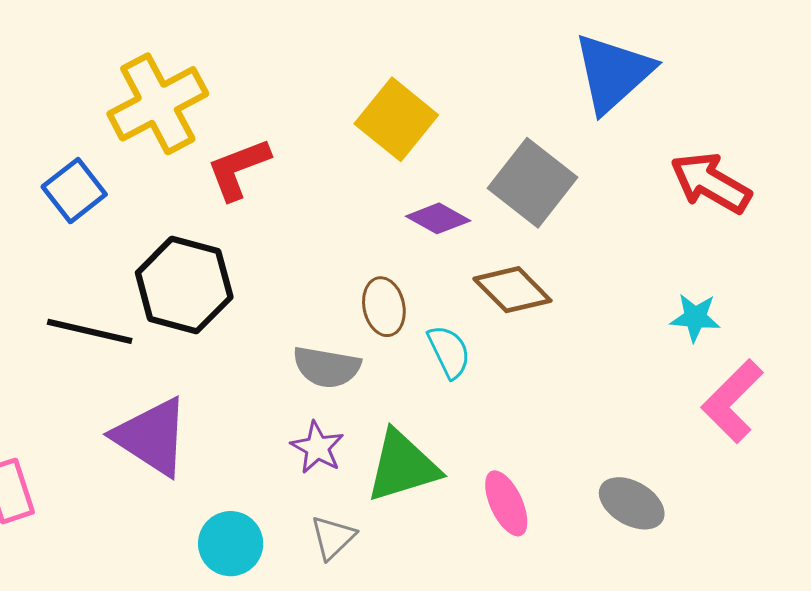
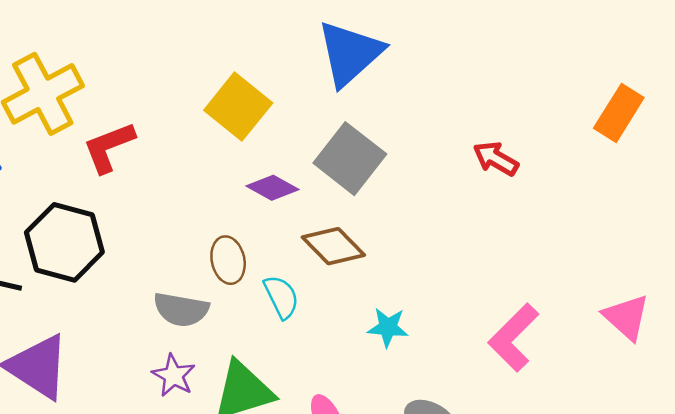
blue triangle: (613, 73) -> (350, 53), moved
red arrow: (711, 183) -> (496, 159), size x0.7
cyan star: (695, 318) -> (388, 327), moved

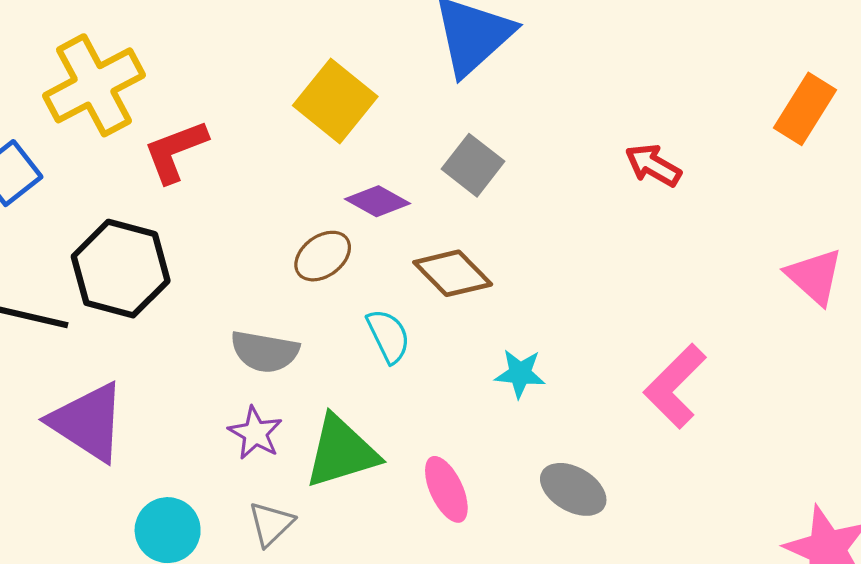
gray square: (350, 159) -> (473, 165), size x0.7
brown ellipse: (228, 260) -> (323, 256), moved, turned 66
pink triangle: (626, 317) -> (814, 276), moved

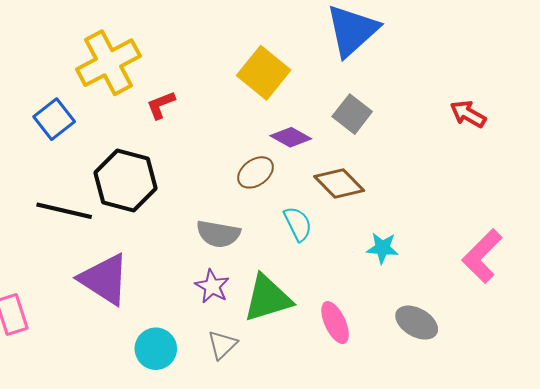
red L-shape: (175, 151) -> (161, 105), size x0.7

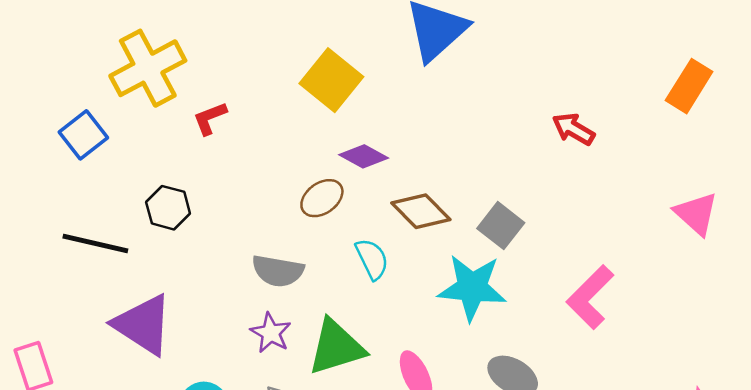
gray square: (352, 114) -> (501, 226), moved
black hexagon: (126, 181) -> (168, 208), size x0.6
cyan star: (382, 248) -> (472, 288), size x1.8

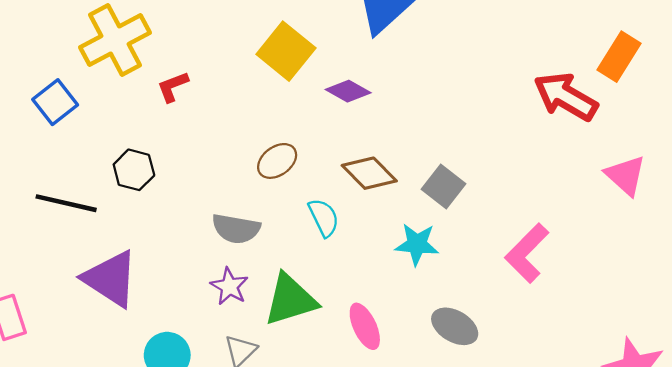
red arrow: (573, 129) -> (566, 97), moved, size x1.6
purple diamond: (364, 156) -> (348, 91), moved
cyan star: (472, 288) -> (417, 244), size x0.7

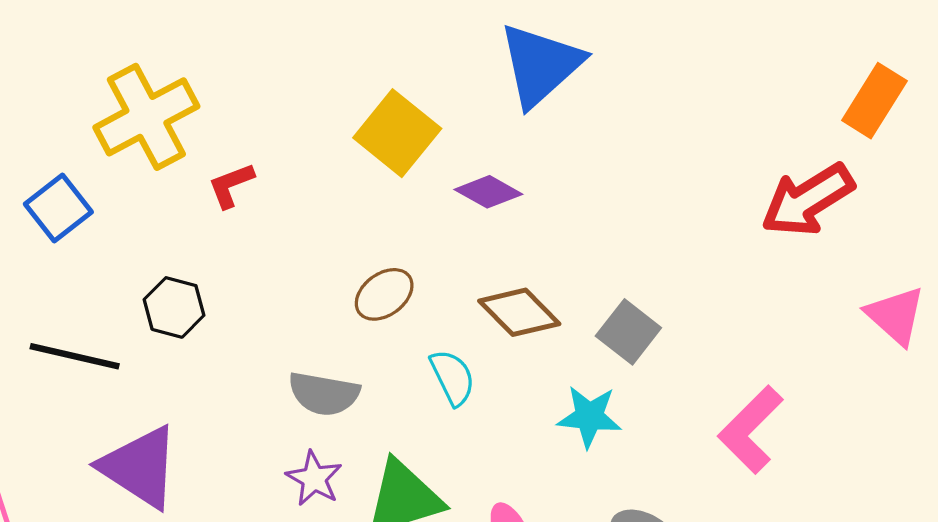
orange rectangle: (619, 57) -> (874, 101), moved
red arrow: (566, 97) -> (808, 200), turned -62

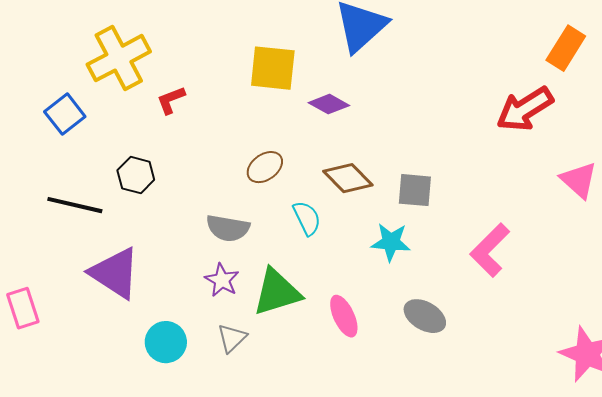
yellow square: (397, 133) -> (273, 68), turned -33
gray square: (628, 332) -> (415, 190), turned -33

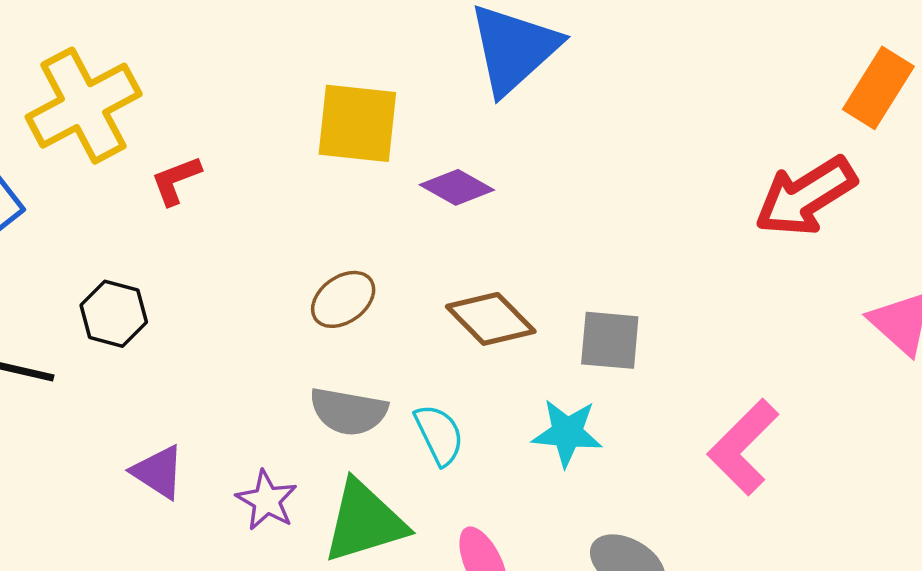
cyan semicircle: (307, 218) -> (439, 435), moved
gray semicircle: (228, 228) -> (348, 411), moved
purple triangle: (115, 273) -> (158, 472), moved, size x0.6

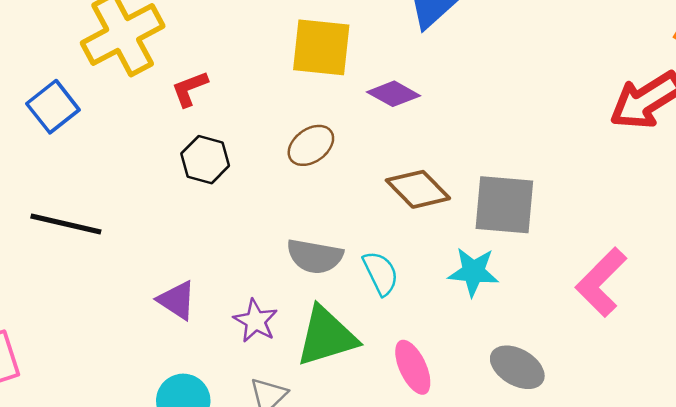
brown ellipse: (343, 299) -> (311, 145), moved
black hexagon: (114, 314) -> (205, 160), moved
gray square: (610, 340) -> (504, 205), size x1.4

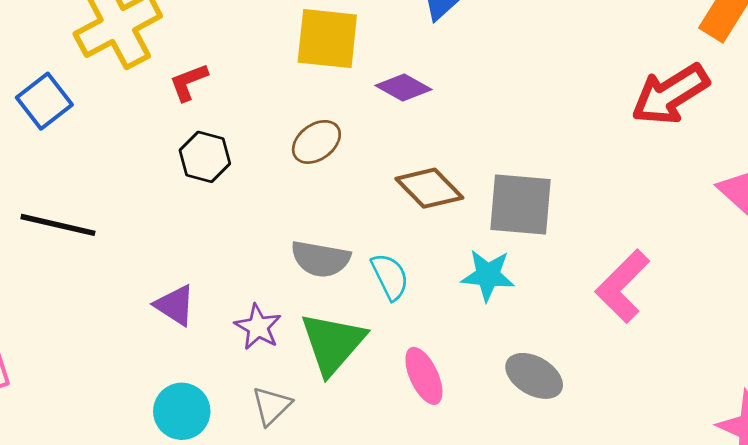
green triangle: (326, 336) -> (333, 343), turned -32

